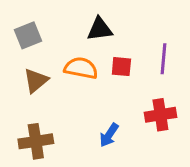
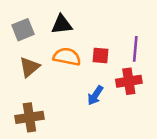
black triangle: (100, 29) -> (62, 24), moved
red cross: (160, 115) -> (129, 81), moved
blue arrow: (109, 135) -> (95, 95), moved

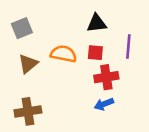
black triangle: (62, 24) -> (97, 23), moved
red cross: (129, 81) -> (106, 77), moved
blue arrow: (95, 95) -> (104, 104), moved, turned 36

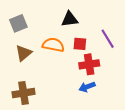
black triangle: (97, 23) -> (70, 19), moved
purple line: (128, 47) -> (108, 39), turned -36

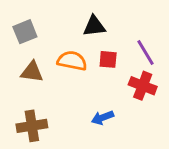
brown triangle: (24, 53) -> (32, 72), turned 48
red cross: (89, 64) -> (143, 86), moved, turned 30
blue arrow: (87, 87) -> (103, 118), moved

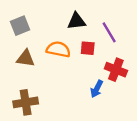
purple line: (145, 52) -> (109, 32), moved
blue arrow: (103, 118) -> (97, 89), moved, turned -42

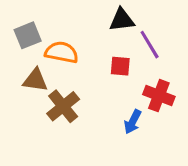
black triangle: (76, 21) -> (122, 20), moved
orange semicircle: (58, 49) -> (62, 52), moved
brown cross: (26, 102) -> (63, 106), moved, turned -30

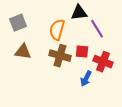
orange semicircle: (62, 52) -> (57, 30), moved, turned -85
red square: (120, 66) -> (82, 52), moved
brown cross: (63, 106) -> (60, 56), moved, turned -35

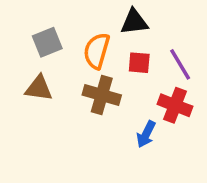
gray square: (18, 23) -> (47, 42), moved
purple line: (97, 29) -> (180, 64), moved
red square: (82, 52) -> (139, 63), moved

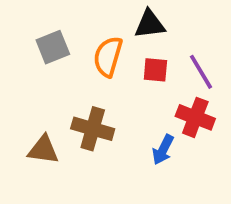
brown triangle: (39, 88) -> (43, 150), moved
brown cross: (102, 95) -> (93, 129), moved

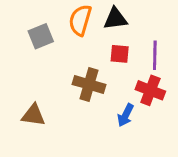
orange semicircle: (108, 57) -> (80, 20), moved
purple line: (201, 72) -> (155, 55), turned 32
brown cross: (93, 129) -> (89, 84), moved

